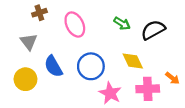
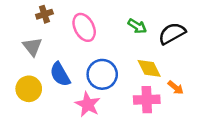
orange arrow: (172, 78) -> (176, 88), moved
pink cross: (148, 89) -> (147, 100), moved
pink star: (110, 93) -> (88, 104), moved

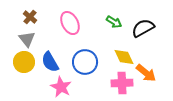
brown cross: (44, 14) -> (30, 17), moved, turned -32
orange arrow: (176, 88) -> (146, 73), size x1.5
yellow circle: (29, 89) -> (24, 62), moved
pink star: (88, 104) -> (61, 87), moved

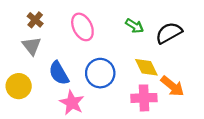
yellow circle: (24, 62) -> (19, 86), moved

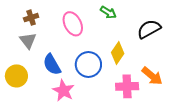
brown cross: (35, 20) -> (31, 18), turned 32
green arrow: (135, 26) -> (108, 12), moved
yellow diamond: (146, 67) -> (118, 53), moved, turned 60

